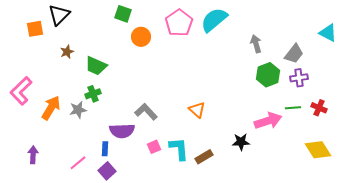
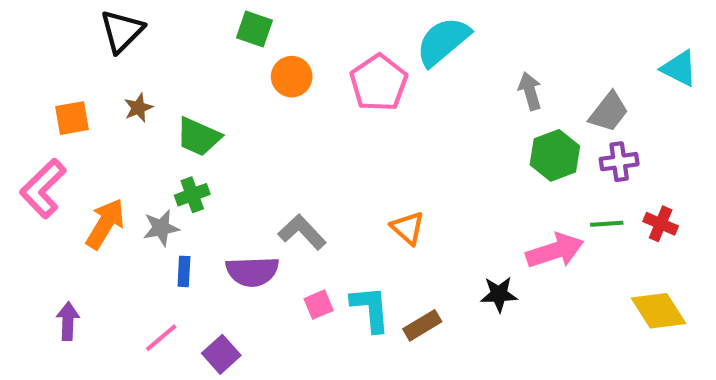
pink pentagon: (179, 23) -> (379, 83), moved
orange square: (35, 29) -> (72, 118), moved
blue rectangle: (105, 149) -> (184, 271), moved

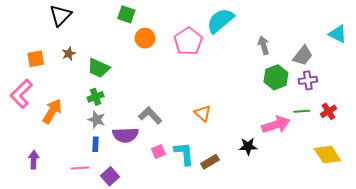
red cross: (661, 224) -> (328, 111), turned 35
gray star: (161, 228) -> (97, 120), moved, turned 30
blue rectangle: (184, 271) -> (96, 144), moved
pink line: (161, 338) -> (80, 168), turned 36

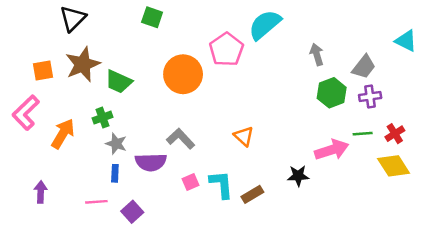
orange circle: (145, 38) -> (183, 74), moved, size x1.6
brown star: (69, 54) -> (83, 64), size x2.0
green cross: (96, 97) -> (103, 118), moved
yellow diamond: (327, 155) -> (394, 166), moved

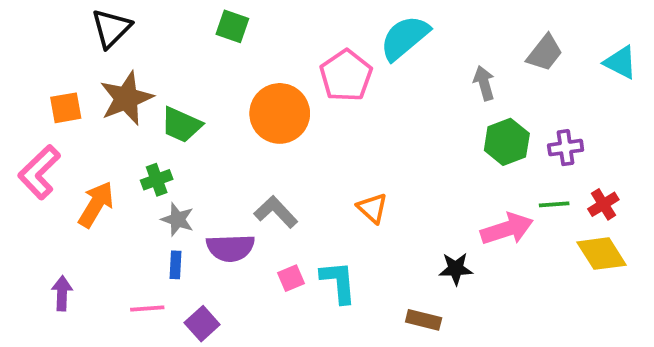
gray trapezoid: (364, 67) -> (545, 53), moved
brown rectangle: (252, 194) -> (424, 320), moved, turned 45

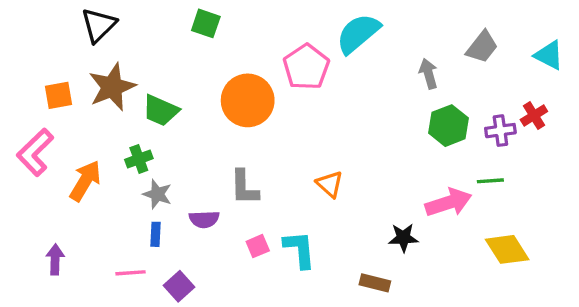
red cross: (603, 204) -> (534, 115), moved
gray L-shape: (276, 212) -> (244, 187), turned -138
purple semicircle: (230, 248) -> (204, 219), size x0.7
yellow diamond: (601, 254) -> (507, 249), moved

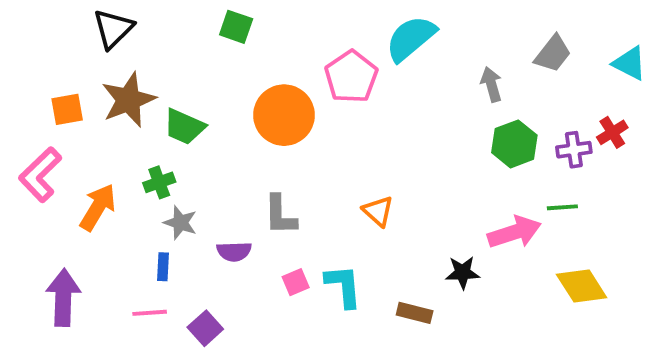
blue rectangle: (156, 234) -> (163, 267), moved
purple arrow: (55, 259) -> (63, 297), size x1.6
brown rectangle: (375, 283) -> (415, 313), moved

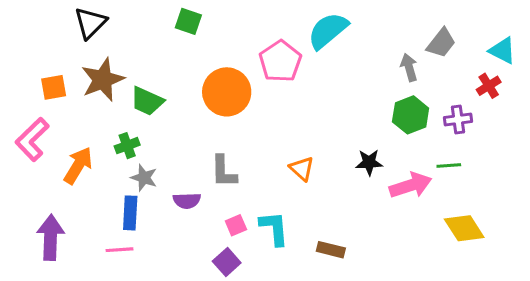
gray arrow: (491, 84) -> (409, 67), moved
red cross: (612, 132) -> (489, 86), moved
blue rectangle: (163, 267) -> (130, 213), size x1.5
black star: (463, 273) -> (369, 162), moved
purple square: (205, 328) -> (227, 262), moved

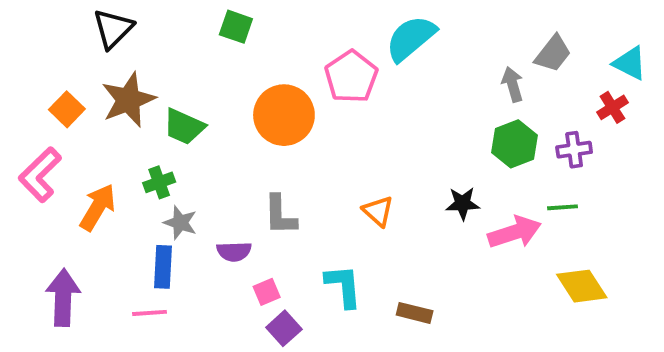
orange square: (54, 87) -> (67, 109), turned -36
pink square: (236, 225) -> (267, 292), moved

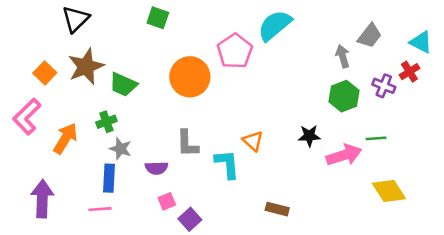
purple cross: (574, 150) -> (384, 86), moved, turned 30
cyan L-shape: (344, 286) -> (227, 164), moved
pink square: (267, 292) -> (167, 201), moved

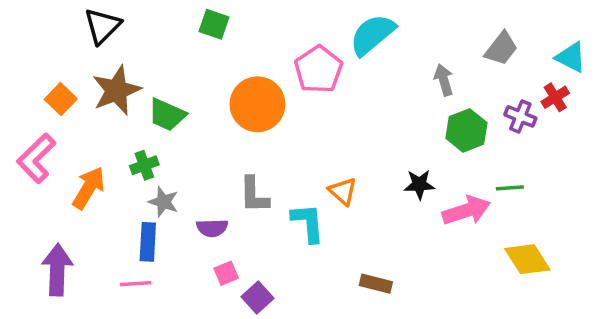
gray arrow: (343, 56) -> (444, 80), moved

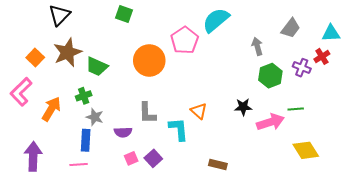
cyan triangle: (571, 57) -> (331, 33), turned -30
purple square: (257, 298) -> (153, 158), moved

